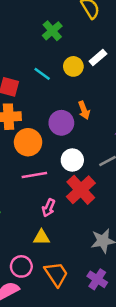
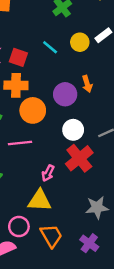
pink line: (34, 175) -> (20, 143), moved
yellow triangle: (41, 237) -> (40, 200), size x1.5

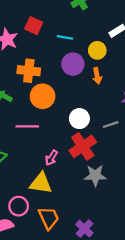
yellow circle: (80, 42) -> (97, 50), moved
cyan line: (50, 47) -> (65, 37), turned -35
red square: (18, 57) -> (34, 26), moved
purple circle: (65, 94) -> (73, 64), moved
gray star: (97, 207) -> (95, 175), moved

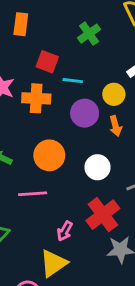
red square: (34, 26) -> (47, 62), moved
orange cross: (29, 71) -> (36, 98), moved
white circle: (79, 119) -> (97, 167), moved
yellow triangle: (41, 183) -> (54, 263), turned -40

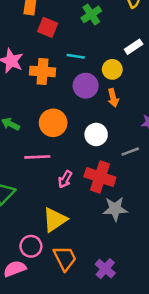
red square: (47, 62) -> (48, 27), moved
red cross: (103, 215) -> (100, 177), turned -36
pink arrow: (65, 231) -> (65, 179), moved

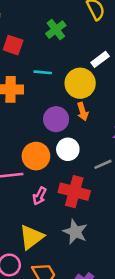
yellow circle: (112, 69) -> (80, 83), size x1.5
purple circle: (86, 86) -> (56, 119), moved
orange circle: (53, 123) -> (36, 156), moved
gray star: (115, 209) -> (75, 232), moved, turned 30

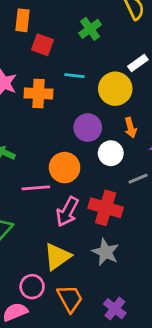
orange arrow: (83, 112) -> (131, 128), moved
white circle: (68, 149) -> (111, 153), moved
pink arrow: (40, 196) -> (67, 212), size x1.5

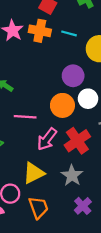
orange cross: (38, 94) -> (40, 31), moved
orange circle: (65, 168) -> (62, 105), moved
red cross: (106, 208) -> (77, 141), turned 30
purple cross: (115, 309) -> (83, 206), moved

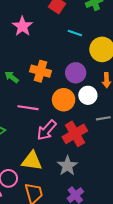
orange cross: (40, 31) -> (41, 71), moved
yellow triangle: (34, 173) -> (32, 161), turned 30

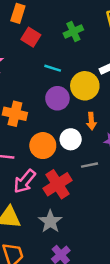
purple circle: (76, 73) -> (57, 98), moved

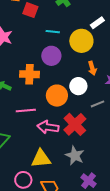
purple circle: (57, 98) -> (51, 56), moved
pink arrow: (25, 181) -> (48, 127), turned 70

